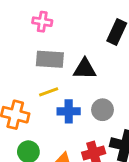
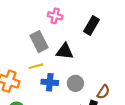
pink cross: (42, 22) -> (55, 16), moved
gray rectangle: (50, 59) -> (39, 42), turned 54

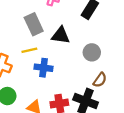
gray circle: (75, 83) -> (92, 52), moved

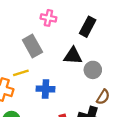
black triangle: (61, 35) -> (73, 56), moved
yellow line: (29, 50) -> (21, 73), moved

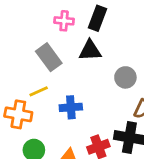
black rectangle: (88, 27) -> (98, 18), moved
black triangle: (73, 56) -> (90, 51), moved

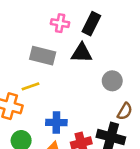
gray rectangle: (49, 57) -> (43, 56), turned -45
blue cross: (71, 107) -> (56, 122), moved

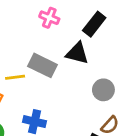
pink cross: (60, 23) -> (49, 18), moved
gray rectangle: (43, 56) -> (43, 65), moved

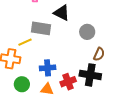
black triangle: (77, 53) -> (62, 13), turned 30

